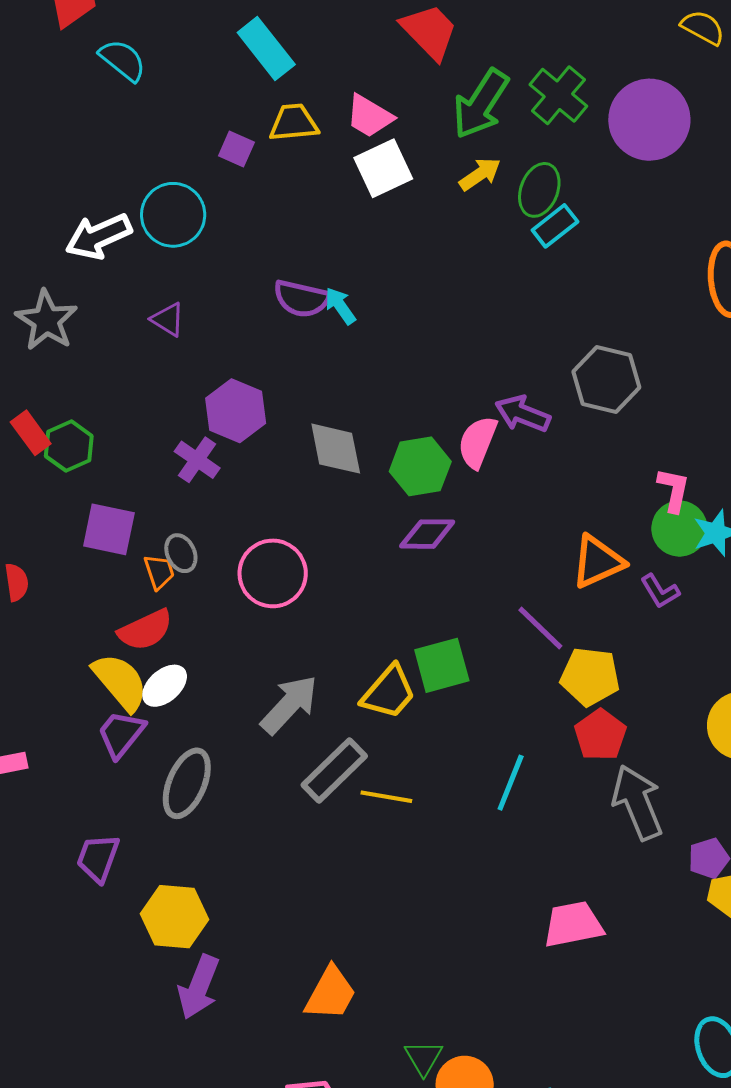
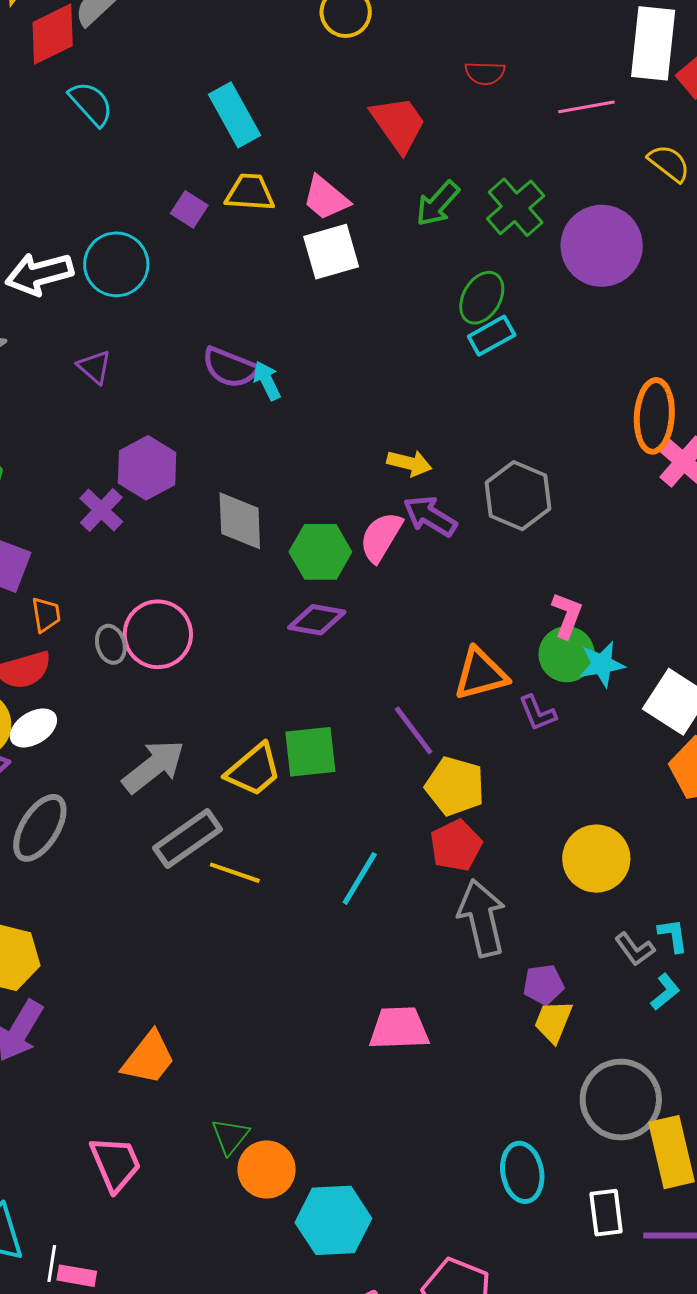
green arrow: (481, 104) -> (438, 204), size x0.7
yellow arrow: (480, 174) -> (409, 463), moved, turned 39
gray ellipse: (181, 553) -> (111, 644), moved

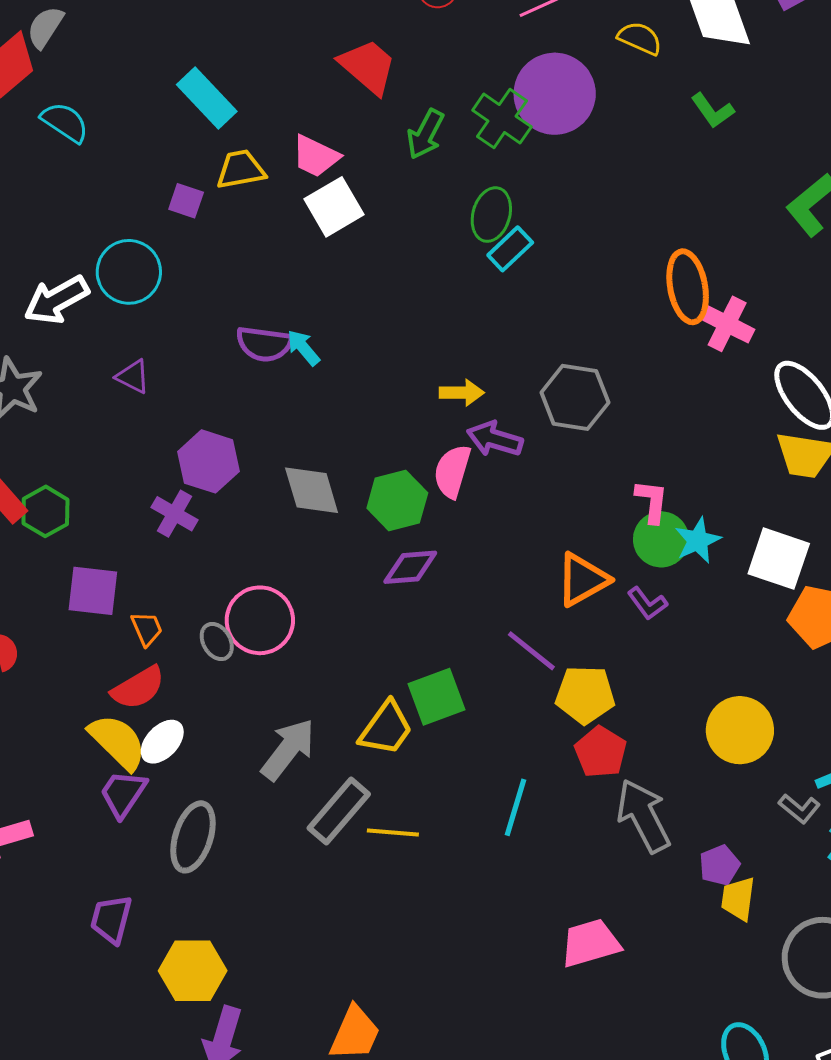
purple circle: (602, 246) -> (555, 94), moved

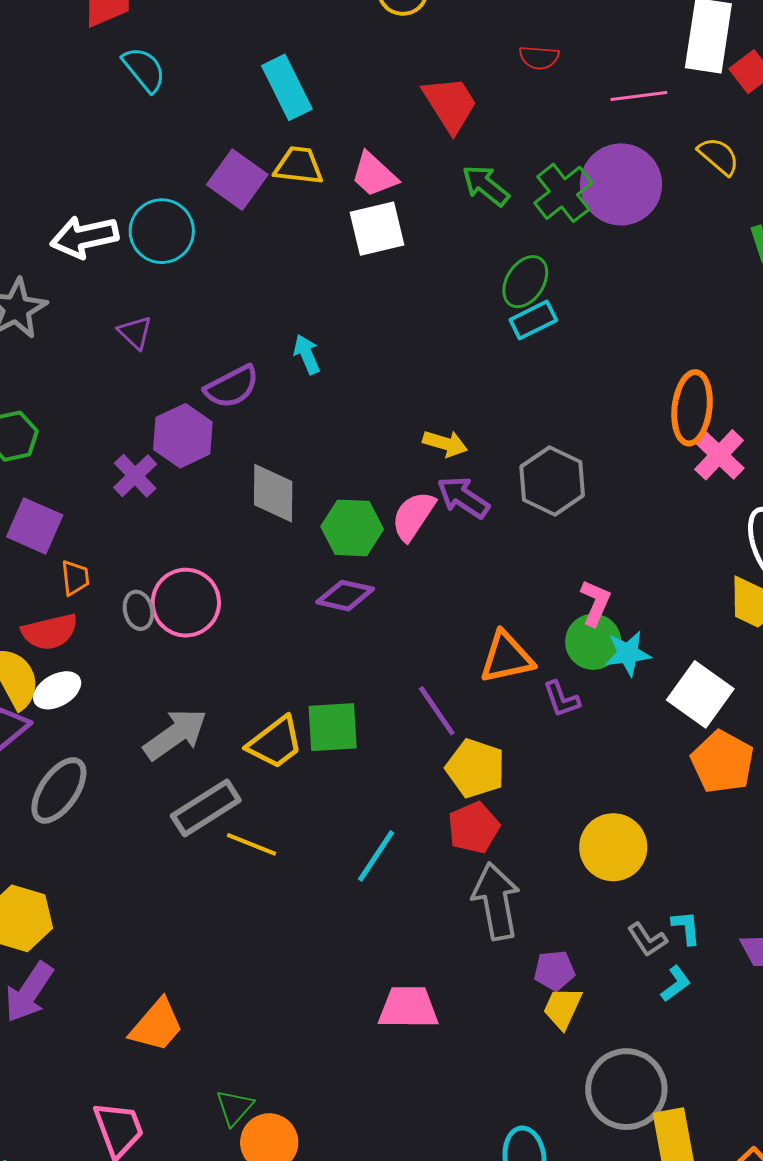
green arrow: (425, 134) -> (486, 186), turned 84
purple square: (186, 201) -> (237, 180), size x1.6
purple semicircle: (264, 344) -> (232, 387), moved, turned -52

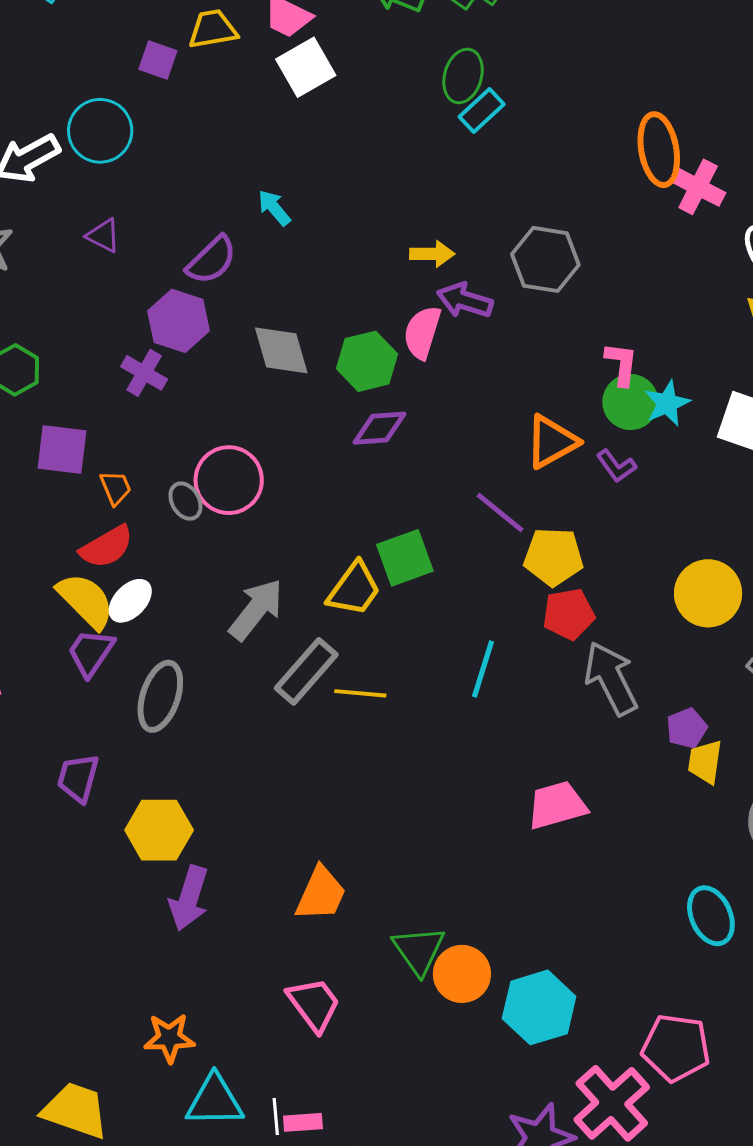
purple square: (237, 180) -> (158, 60), size x0.7
red pentagon: (474, 828) -> (569, 614), turned 30
green triangle: (235, 1107) -> (419, 950), size x1.4

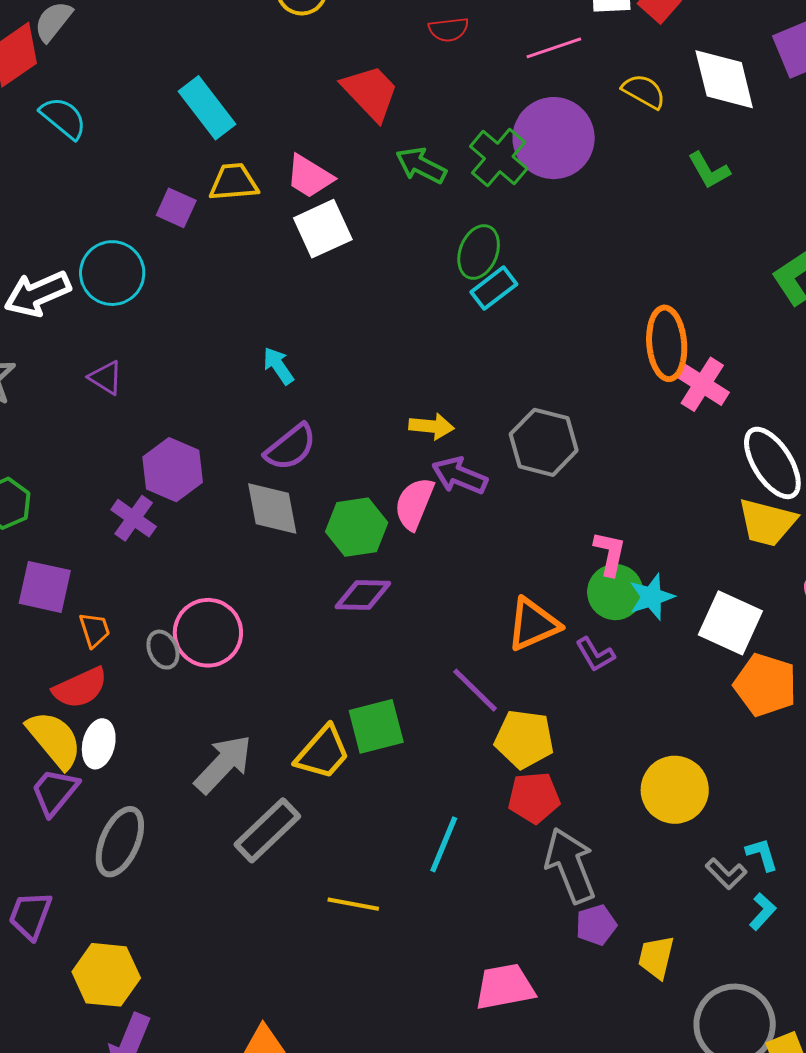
purple semicircle: (211, 260) -> (290, 447), moved
white ellipse: (130, 601) -> (99, 744), turned -36
yellow line: (360, 693) -> (353, 904), moved
purple pentagon: (687, 728) -> (596, 925), moved

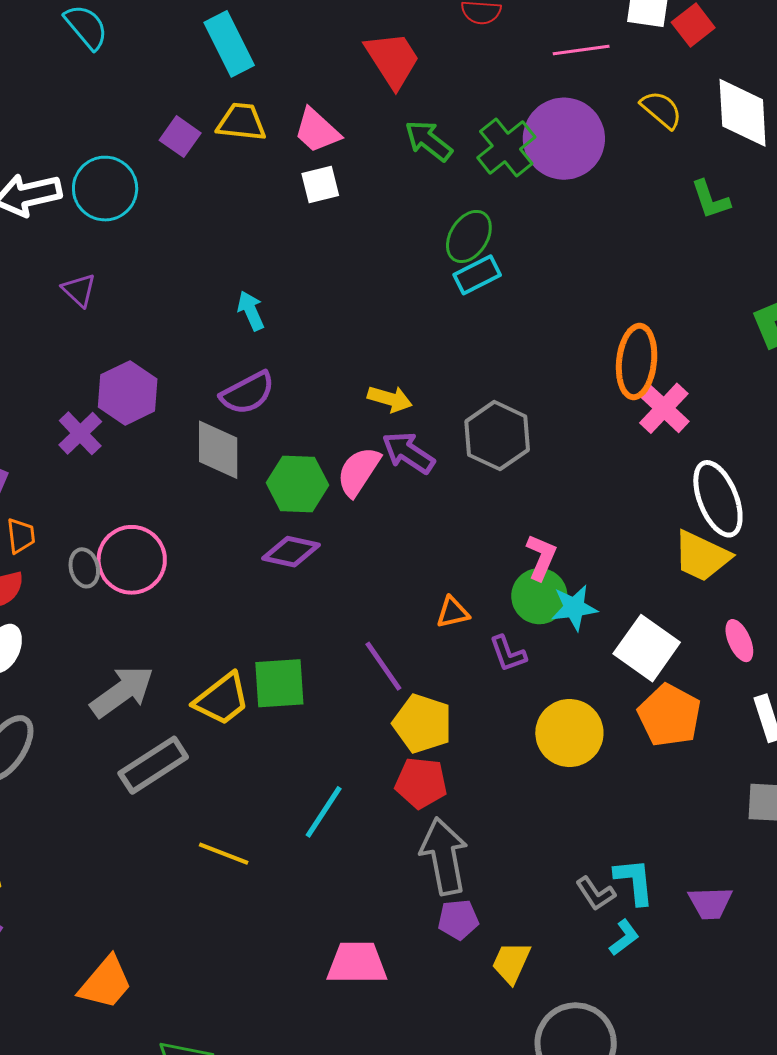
white square: (323, 229) -> (320, 184), size x0.7
orange triangle: (533, 624) -> (453, 612), size x0.6
yellow circle: (675, 790) -> (569, 733), moved
cyan L-shape: (762, 854) -> (634, 881), size x1.4

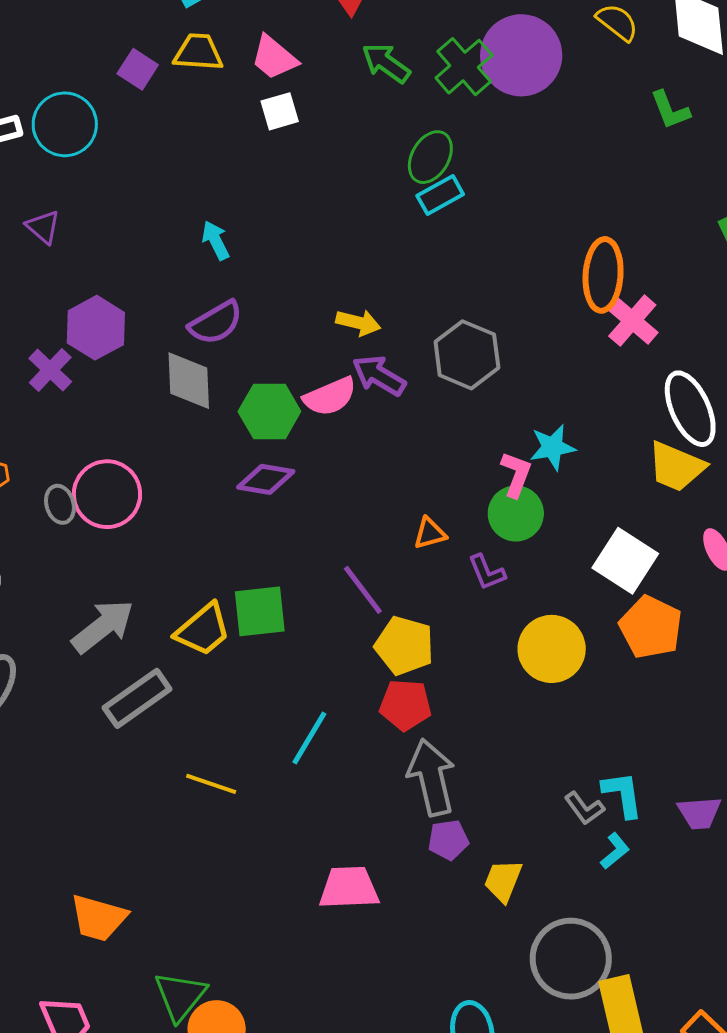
pink semicircle: (359, 472) -> (330, 396), turned -144
cyan star: (574, 608) -> (552, 447), moved
orange trapezoid: (105, 983) -> (98, 918), turned 68

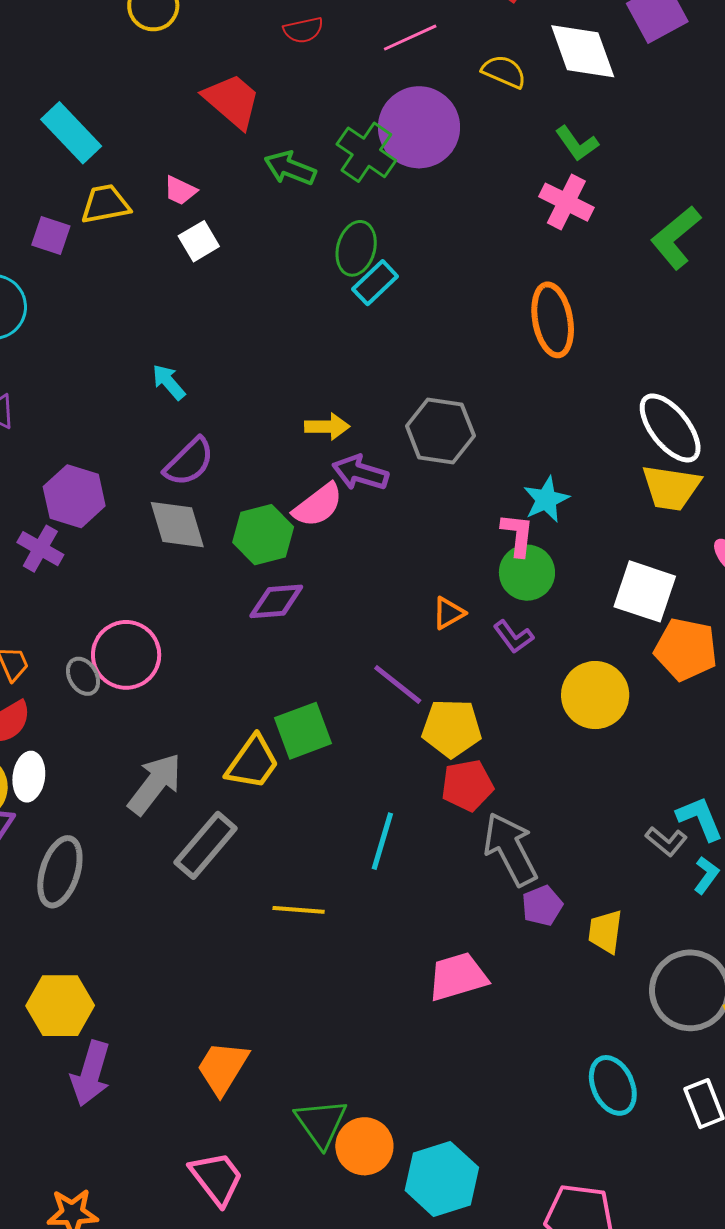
pink trapezoid: (274, 58) -> (180, 191), size x0.7
pink cross: (632, 321) -> (566, 202), moved
orange trapezoid: (98, 918) -> (223, 1068), turned 120

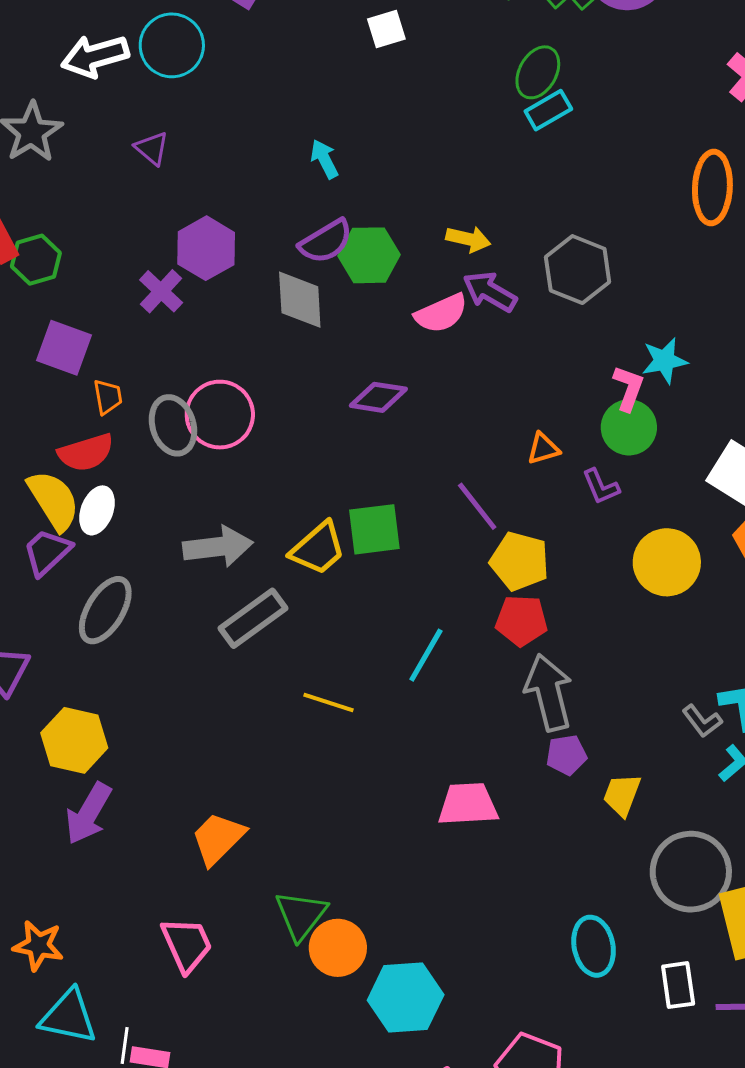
green hexagon: (263, 535) -> (369, 255), moved
gray ellipse: (83, 676) -> (173, 425), size x1.5
gray arrow: (155, 784) -> (218, 547), turned 32

